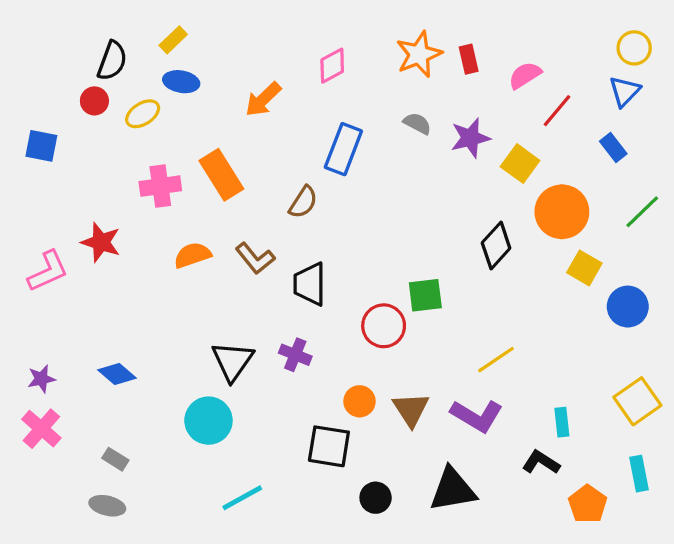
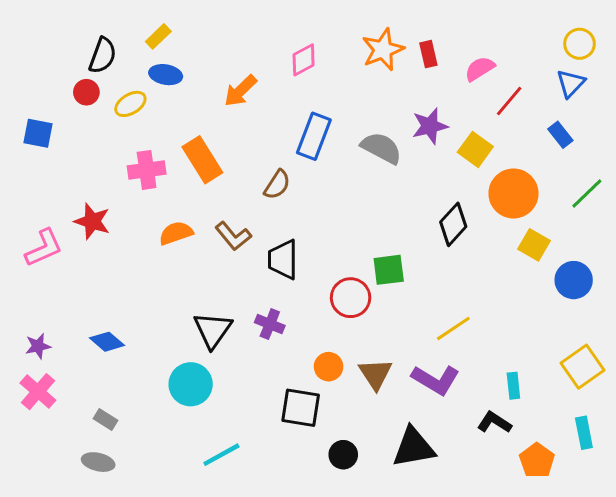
gray semicircle: (417, 123) -> (381, 148), moved, size x1.6

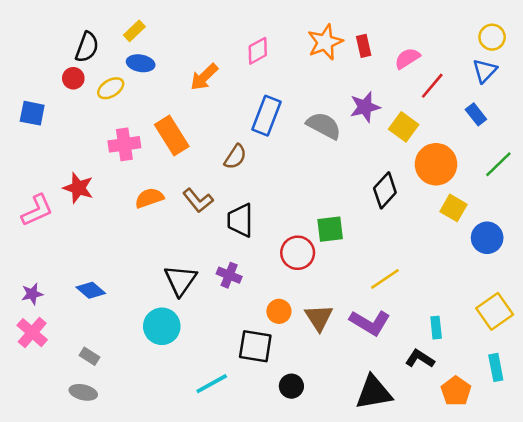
black triangle: (414, 447) -> (374, 392), moved
cyan line: (221, 455) -> (212, 384), moved

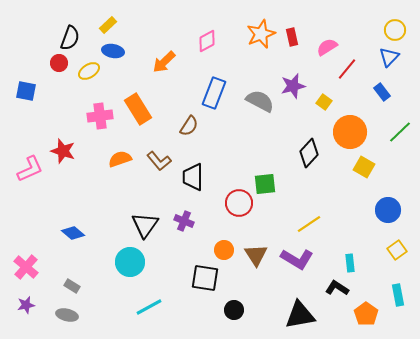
yellow square: (404, 127) -> (324, 102), size x0.7
blue circle: (487, 238) -> (388, 210), moved
purple star: (32, 294) -> (26, 305), moved
yellow square: (495, 311) -> (397, 250), size x0.7
cyan line: (212, 384) -> (149, 307), moved

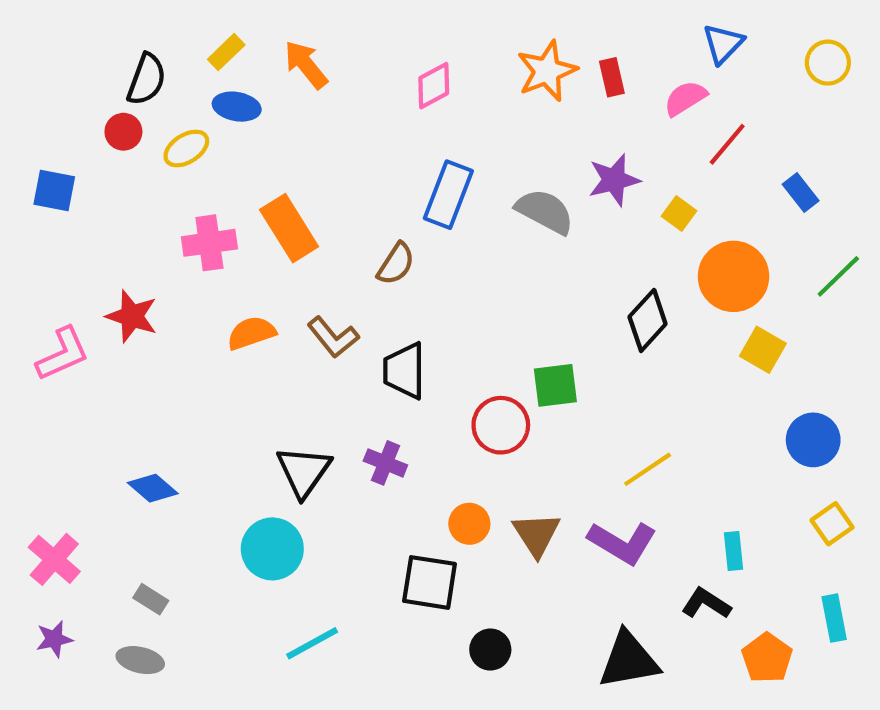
blue triangle: (389, 57) -> (723, 44), moved
orange arrow: (164, 62) -> (306, 65), moved, turned 95

